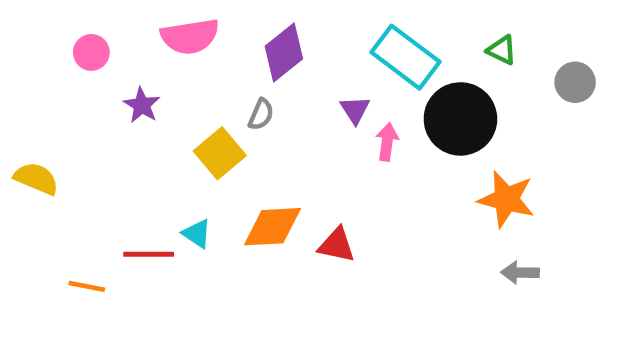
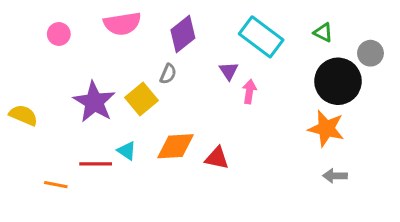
purple star: (142, 105) -> (94, 102), moved, size x1.8
black circle: (460, 119) -> (338, 81), moved

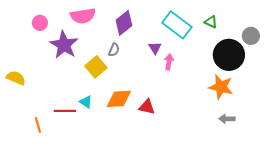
green triangle: (323, 33) -> (211, 22), moved
purple star: (94, 102) -> (64, 45), moved
orange line: (56, 185) -> (38, 125), turned 63

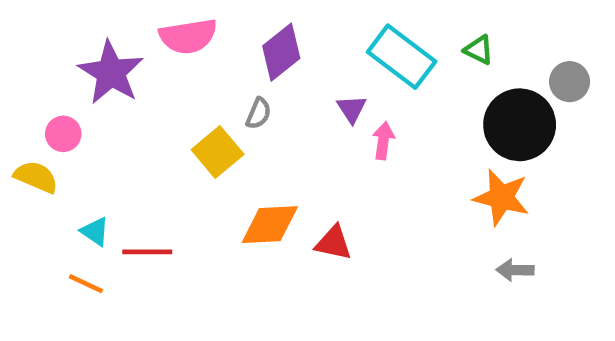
pink circle: (40, 23) -> (63, 134), moved
purple star: (64, 45) -> (111, 73), moved
cyan triangle: (86, 102) -> (95, 231), moved
orange line: (38, 125) -> (86, 284), turned -49

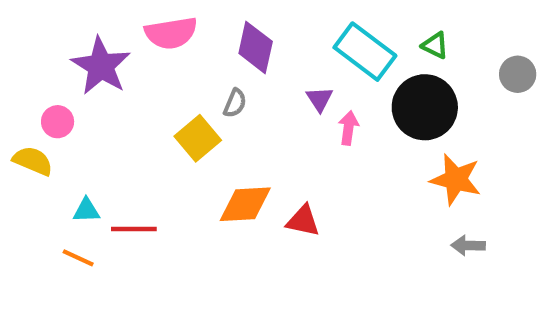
purple diamond: (281, 52) -> (256, 47), turned -39
black circle: (520, 125) -> (425, 107), moved
cyan triangle: (95, 231) -> (86, 210), turned -36

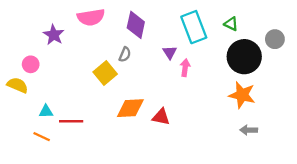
cyan rectangle: (365, 52) -> (194, 27), turned 32
purple star: (101, 66) -> (54, 35), size x0.7
black circle: (425, 107) -> (244, 57), moved

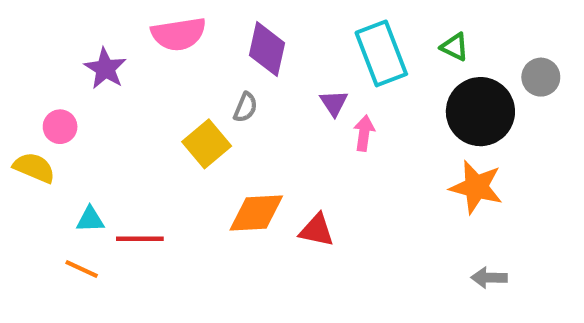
gray arrow: (249, 130) -> (489, 278), moved

